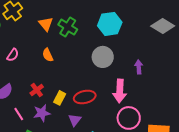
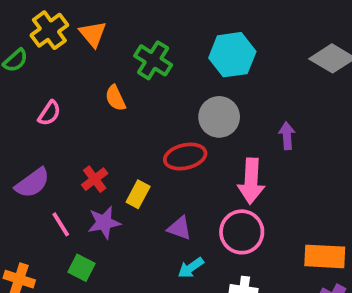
orange triangle: (46, 24) -> (93, 34), moved
orange semicircle: (48, 55) -> (115, 98), moved
red ellipse: (85, 97) -> (185, 157), moved
pink circle: (129, 118) -> (242, 232), moved
purple triangle: (75, 120) -> (180, 228), moved, turned -48

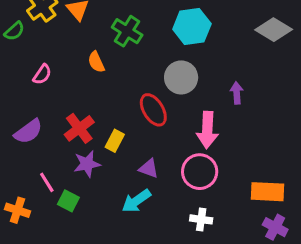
red ellipse: (185, 157) -> (153, 110), turned 72
red cross: (95, 179) -> (79, 128), size x1.4
pink line: (61, 224) -> (47, 182), moved
cyan arrow: (191, 268) -> (136, 201), moved, size x1.4

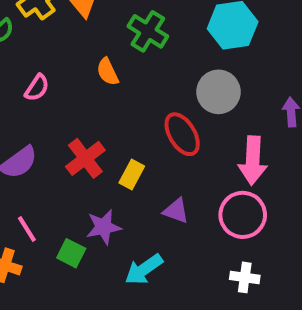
purple star: (87, 164) -> (103, 227), moved
pink line: (47, 182) -> (27, 229), moved
cyan arrow: (136, 201) -> (144, 269), moved

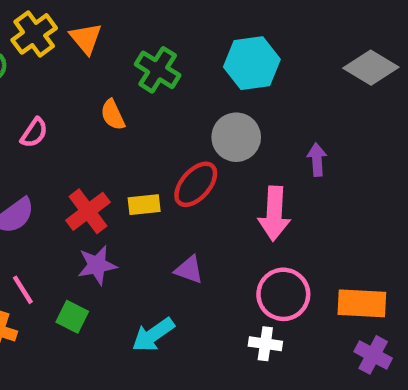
red ellipse: (182, 134) -> (196, 184), turned 72
yellow rectangle: (132, 175) -> (144, 205), moved, turned 56
pink circle: (243, 215) -> (283, 294), moved
purple star: (103, 227) -> (97, 265), moved

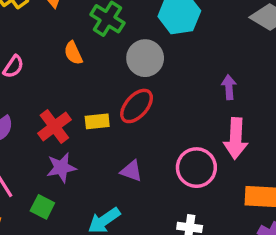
gray circle: (236, 137) -> (145, 58), moved
pink arrow: (274, 214) -> (236, 138), moved
pink circle: (283, 294) -> (196, 168), moved

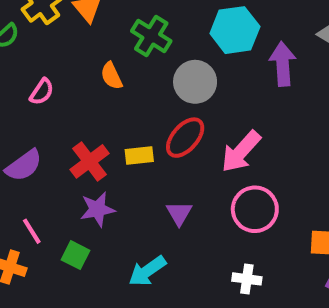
purple arrow: (229, 87) -> (283, 64), moved, size x1.5
pink arrow: (236, 138) -> (241, 152), moved, turned 39
purple triangle: (131, 171) -> (179, 213), turned 40

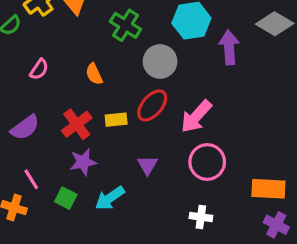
orange semicircle: (111, 76) -> (94, 74), moved
cyan arrow: (147, 271) -> (110, 198), moved

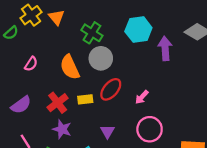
gray circle: (160, 61) -> (101, 58), moved
orange semicircle: (94, 74) -> (70, 67), size x1.6
pink arrow: (196, 116) -> (142, 97), size x0.6
purple star: (83, 162) -> (62, 129), turned 30

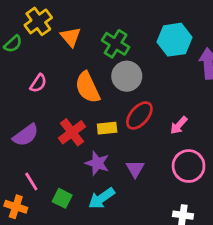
orange triangle: (56, 17) -> (71, 37), moved
purple star: (62, 129) -> (97, 163), moved

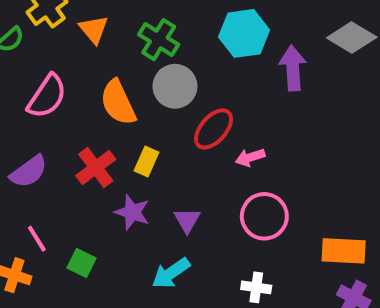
pink semicircle: (38, 83) -> (47, 96), size x1.6
red ellipse: (139, 115) -> (214, 129), moved
pink arrow: (179, 125) -> (250, 157), turned 30
yellow rectangle: (107, 128) -> (147, 161), turned -60
cyan arrow: (101, 198) -> (171, 273), moved

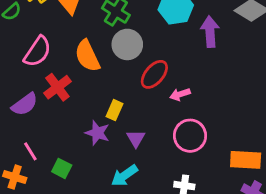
yellow rectangle: (147, 161) -> (114, 110), moved
red cross: (96, 168) -> (57, 87), moved

